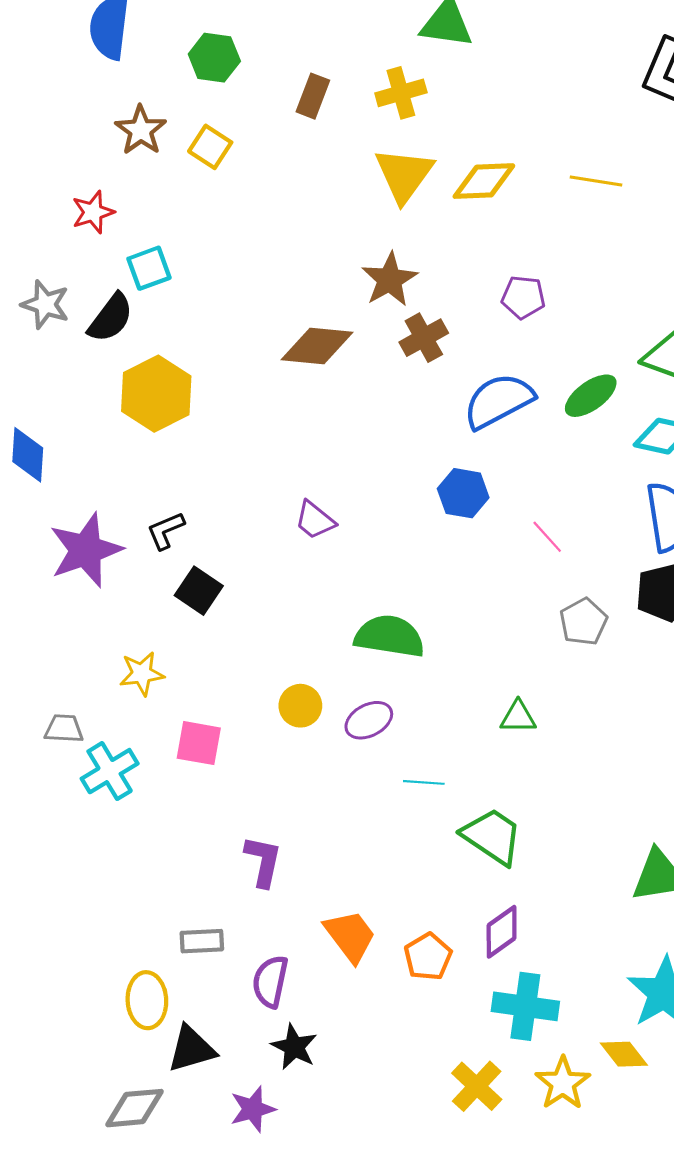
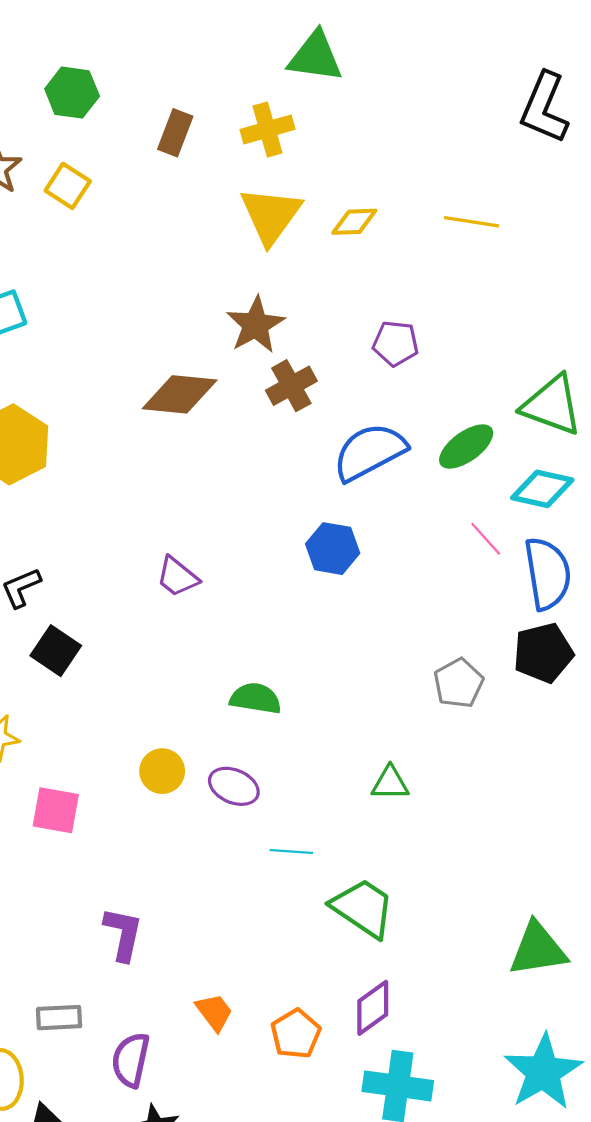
yellow diamond: (484, 181) -> (354, 222), size x0.7
pink line: (547, 537) -> (486, 539), moved
green semicircle: (390, 636) -> (256, 698), size x0.7
purple ellipse: (369, 720) -> (234, 786), turned 51
orange trapezoid: (350, 936) -> (214, 1012), size x0.7

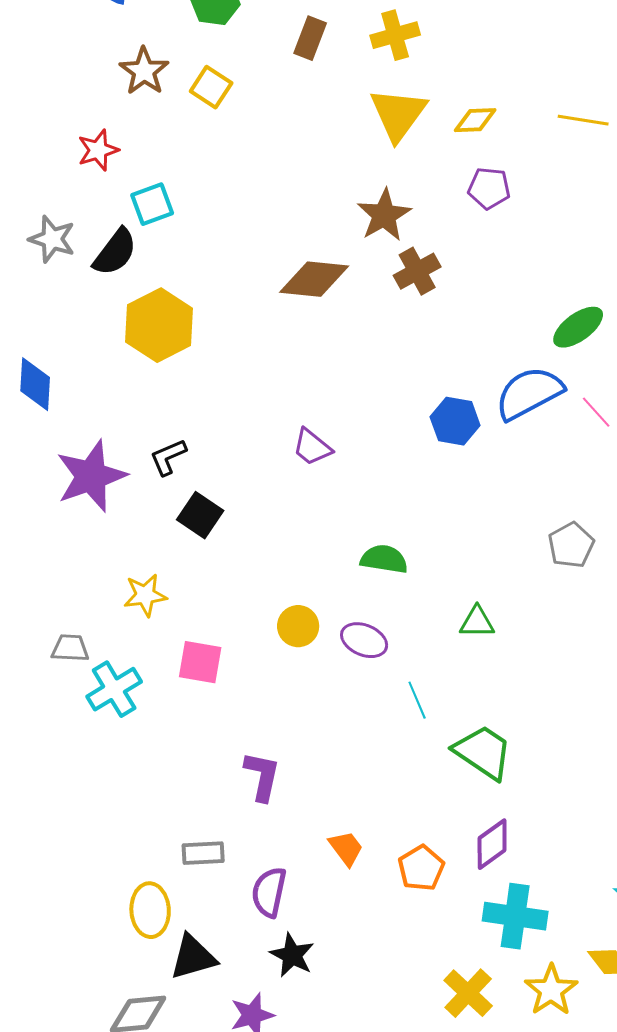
purple pentagon: (396, 343) -> (489, 188), moved
blue semicircle: (370, 452) -> (529, 393), moved
green triangle: (390, 783) -> (477, 622), moved
cyan line: (291, 851) -> (417, 700), turned 63

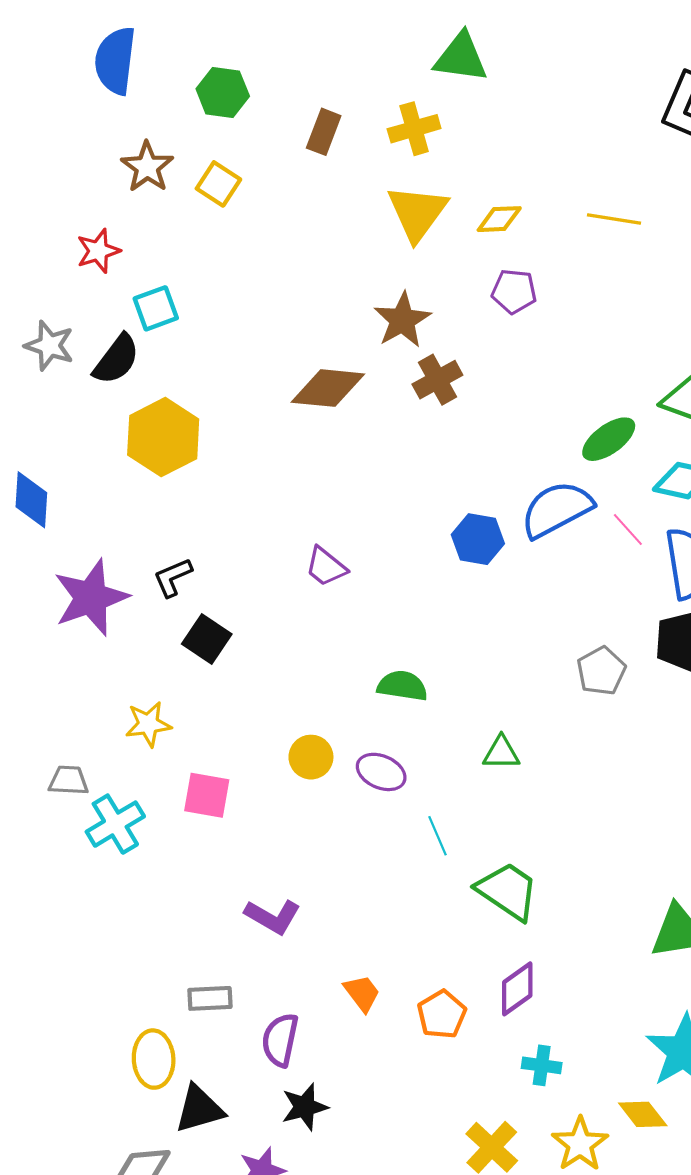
purple L-shape: (262, 776) -> (273, 917), turned 108
cyan cross: (515, 916) -> (542, 1065), size x0.6
black star: (292, 955) -> (305, 1107), turned 30

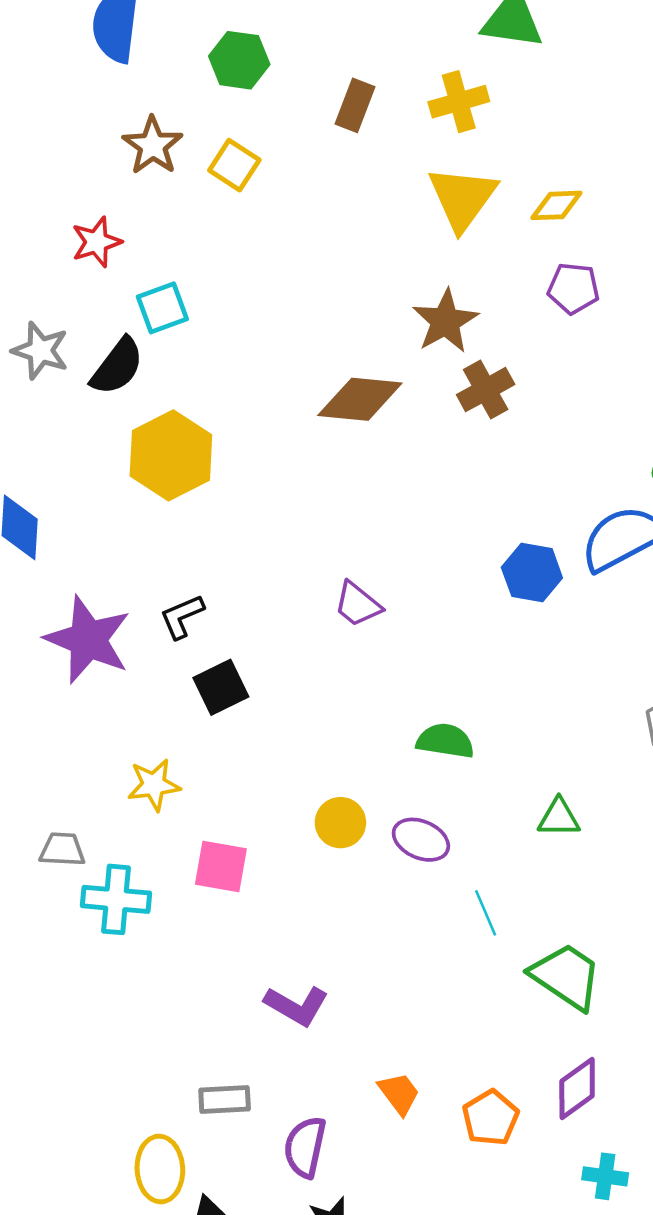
purple star: (91, 598) -> (88, 640), turned -30
black square: (207, 639) -> (221, 687), turned 30
cyan cross: (115, 824) -> (116, 899), turned 36

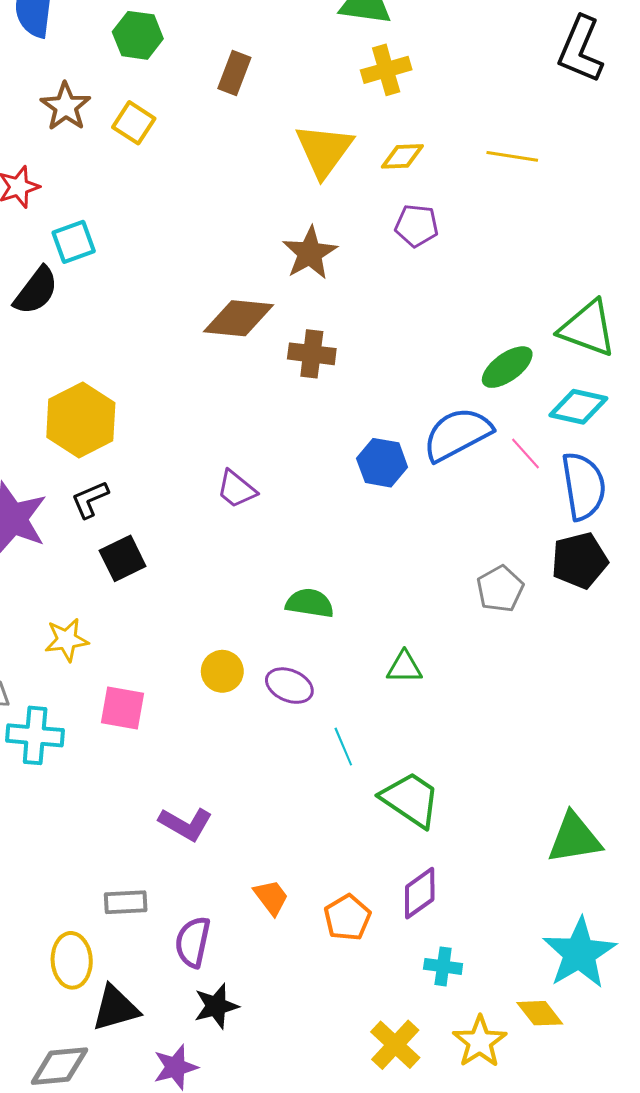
yellow cross: (459, 102) -> (386, 70), moved
brown cross: (486, 390) -> (312, 354), moved, turned 36
yellow hexagon: (171, 455) -> (81, 420), moved

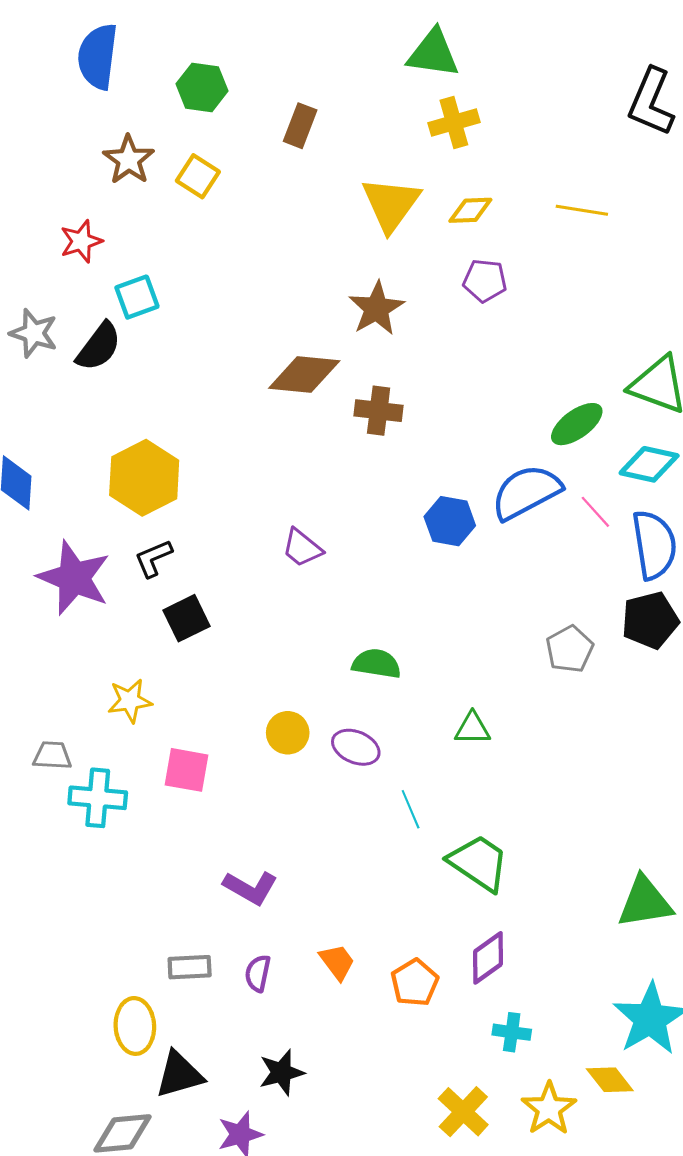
purple semicircle: (193, 942) -> (258, 973), moved, size x0.7

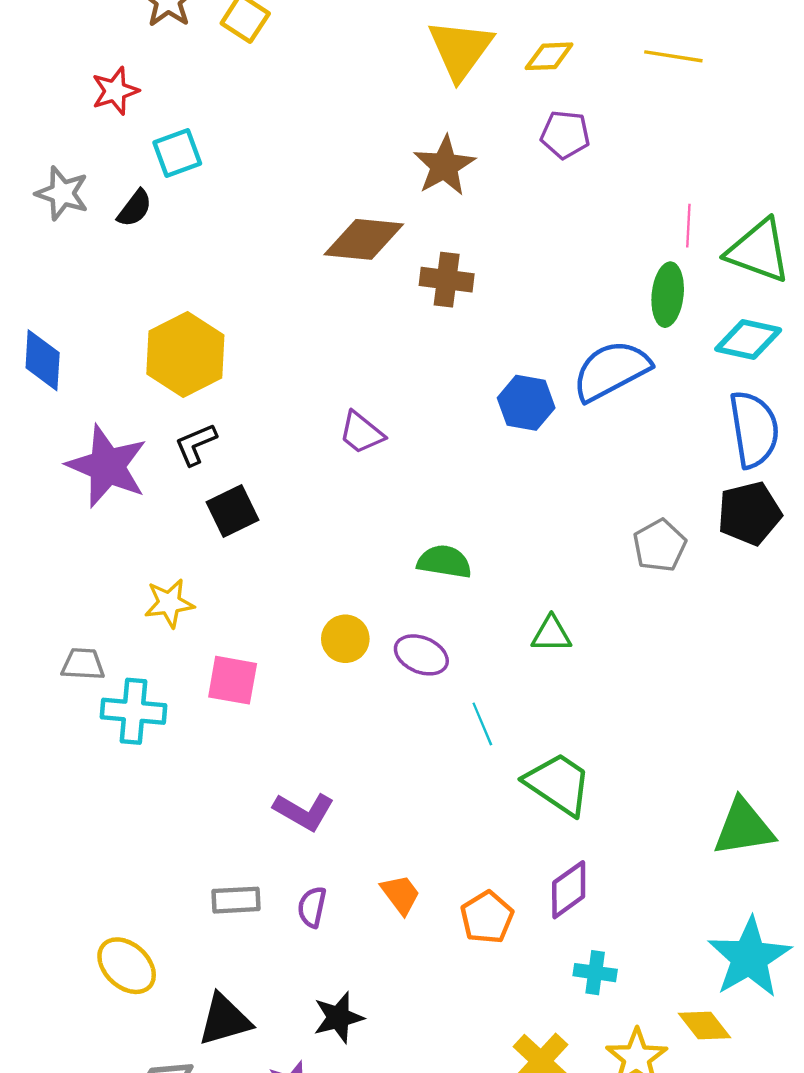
black semicircle: (99, 347) -> (135, 208), size x0.7
green ellipse: (577, 424) -> (668, 295), turned -48
pink line: (595, 512) -> (688, 226), moved, turned 45
yellow ellipse: (135, 1026) -> (127, 966), moved, turned -44

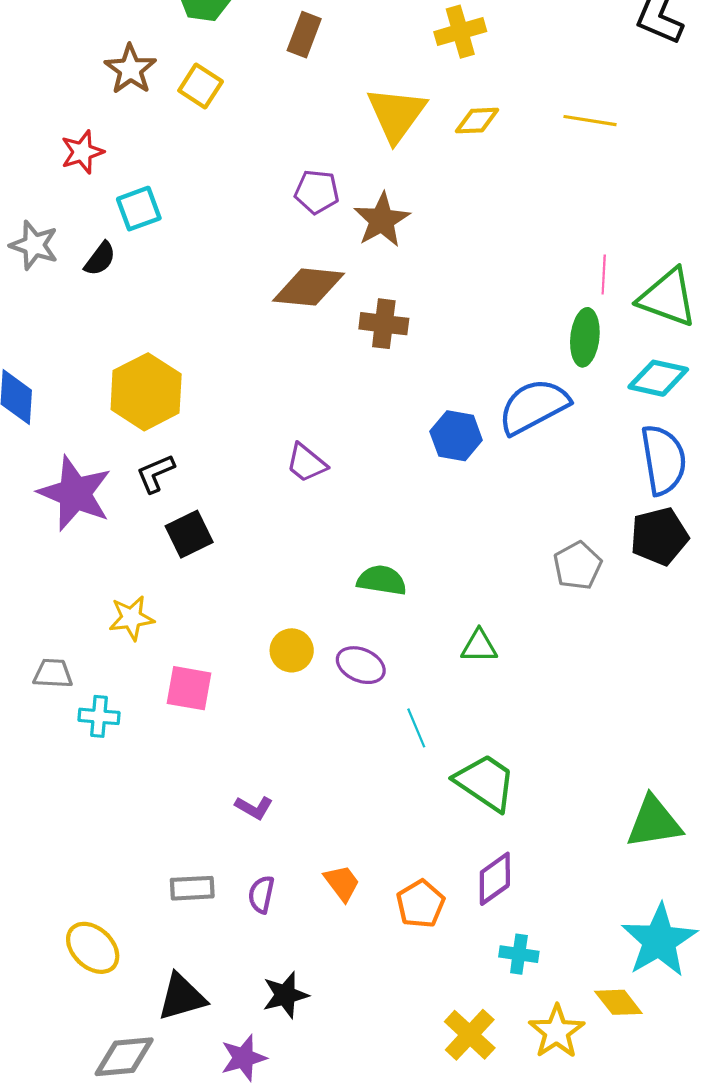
purple pentagon: (565, 135) -> (317, 192), moved
cyan cross: (134, 711) -> (99, 716), size x0.7
purple L-shape: (304, 811) -> (254, 808), size x0.7

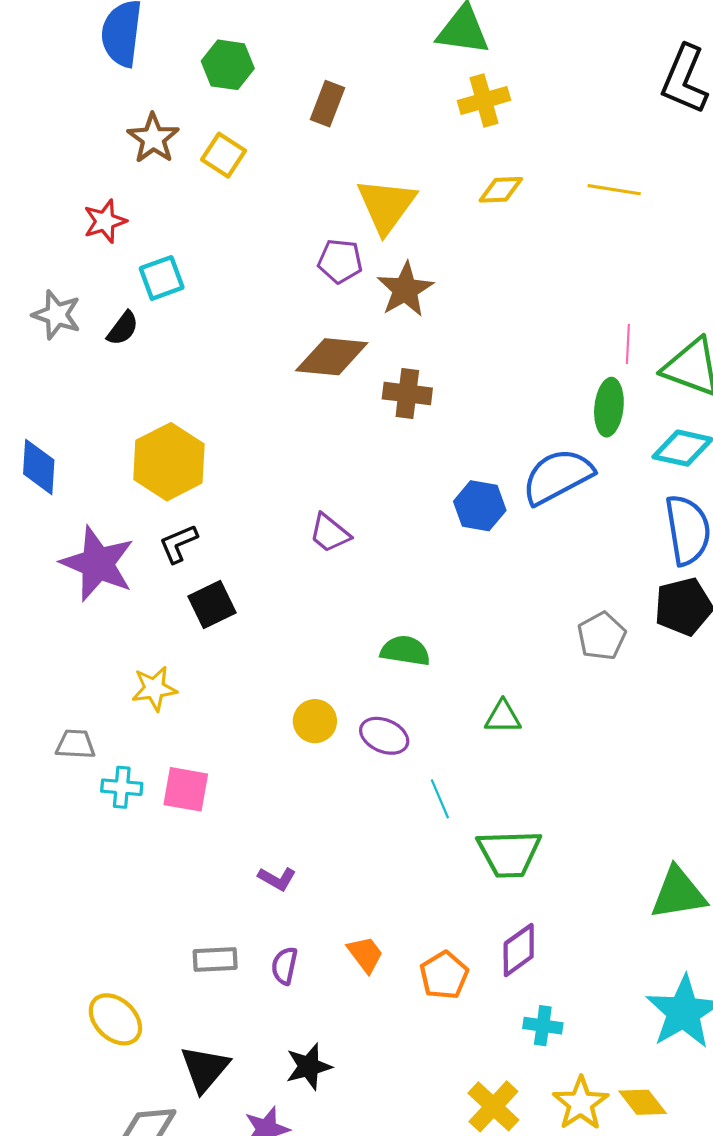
yellow triangle: (396, 114) -> (386, 205), moved
pink square: (189, 688) -> (186, 789), moved
green trapezoid: (485, 782) -> (509, 853), turned 144
black triangle: (182, 997) -> (205, 1069), turned -34
yellow diamond: (618, 1002) -> (643, 1102), moved

